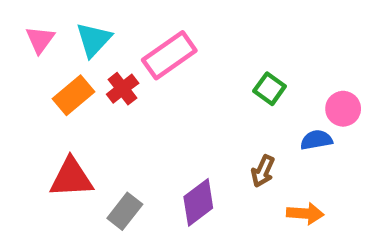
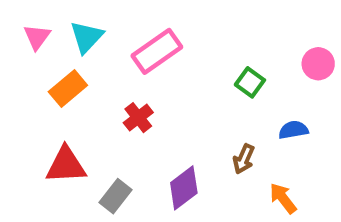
red cross: (123, 89) -> (138, 118), moved
pink circle: (343, 109) -> (318, 64), moved
orange arrow: (305, 213) -> (283, 198), turned -132

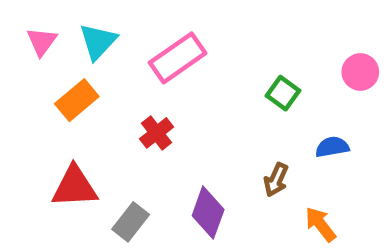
purple diamond: (184, 188) -> (208, 213), turned -33

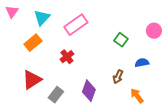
pink triangle: (42, 42) -> (12, 12), moved
red triangle: (74, 187) -> (32, 80), turned -30

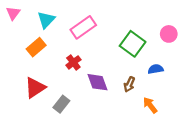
green square: (121, 40) -> (133, 44), size x1.6
purple diamond: (89, 91) -> (98, 82), moved, turned -40

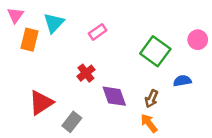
pink rectangle: (83, 27) -> (98, 32), size x0.6
orange rectangle: (36, 47) -> (29, 40), moved, turned -36
orange arrow: (150, 105) -> (149, 123), moved

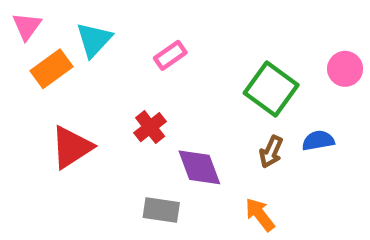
orange rectangle: (29, 40) -> (51, 69), turned 40
brown arrow: (151, 99) -> (271, 152), moved
red triangle: (41, 103) -> (72, 147), moved
gray rectangle: (72, 122) -> (161, 210), moved, turned 60

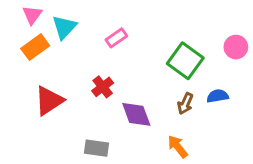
pink triangle: (27, 26) -> (32, 15), moved
gray rectangle: (161, 210) -> (96, 148), moved

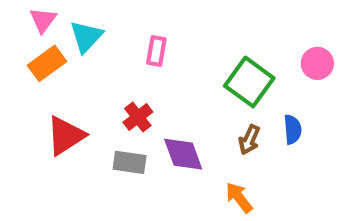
pink rectangle: (116, 38) -> (156, 51), turned -45
blue semicircle: (217, 96) -> (293, 129), turned 95
gray rectangle: (96, 148) -> (130, 162), moved

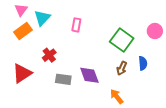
red cross: (138, 117) -> (49, 55), moved
red triangle: (66, 136) -> (22, 73), moved

